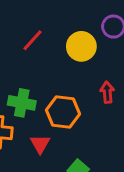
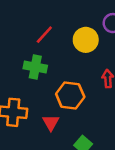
green cross: (22, 103) -> (35, 67), moved

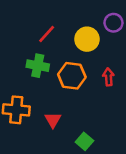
orange hexagon: (70, 95) -> (72, 76), moved

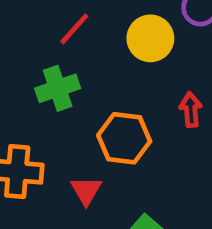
green cross: (38, 66) -> (58, 88), turned -30
orange hexagon: (72, 76) -> (124, 138), moved

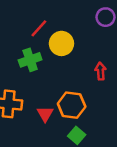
yellow circle: (150, 38) -> (61, 43), moved
orange hexagon: (124, 138) -> (72, 105), moved

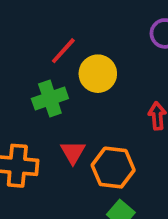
red triangle: (45, 114) -> (73, 152), moved

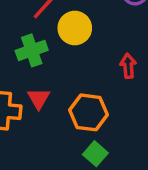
red triangle: (73, 152) -> (39, 99), moved

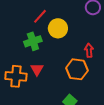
orange hexagon: (89, 112) -> (77, 69), moved

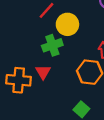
green cross: (33, 41) -> (52, 45), moved

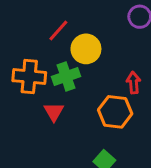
orange cross: (19, 80) -> (29, 77), moved

